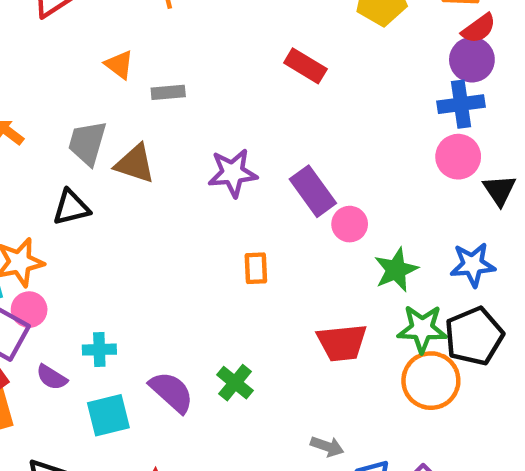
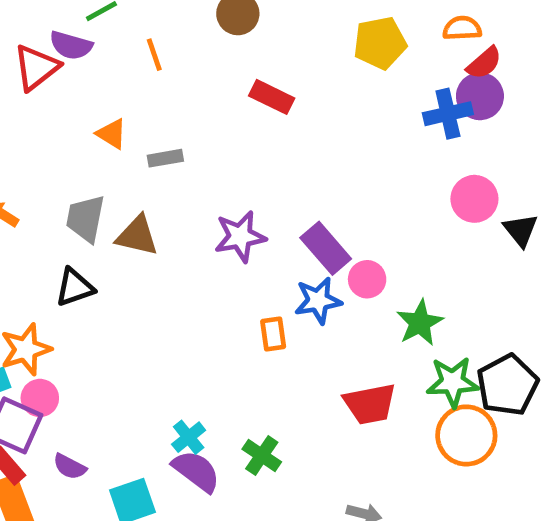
red rectangle: (305, 66) -> (272, 97), moved
blue cross: (461, 104) -> (448, 114), moved
blue star: (473, 265) -> (318, 301), moved
cyan cross: (99, 350) -> (189, 437), moved, turned -32

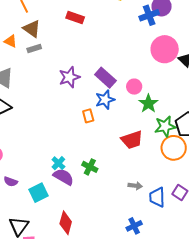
pink circle: (474, 199) -> (165, 49), size x1.4
brown triangle: (137, 236) -> (32, 29), moved, turned 30
pink circle: (367, 279) -> (134, 87), moved

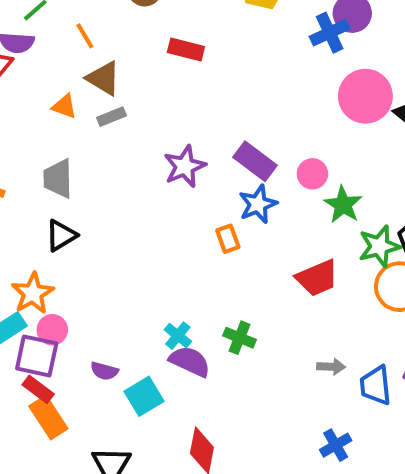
purple semicircle: (11, 182) -> (104, 371), moved

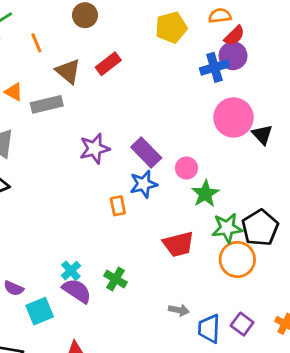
red rectangle: (186, 49) -> (108, 64), turned -60
brown triangle: (103, 78) -> (68, 71), moved
gray rectangle: (112, 117) -> (47, 104), size x1.5

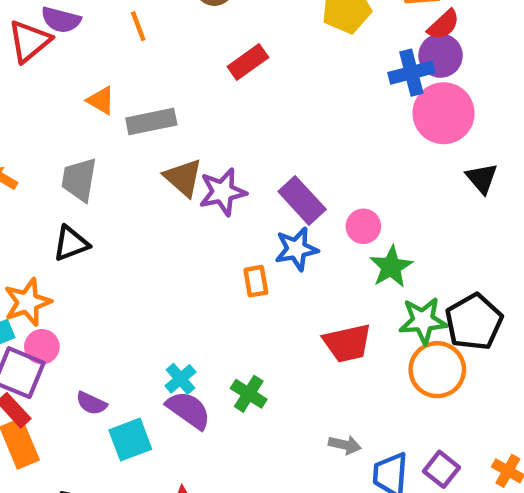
brown triangle: (68, 71) -> (183, 178), moved
pink circle: (233, 117) -> (444, 113), moved

